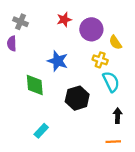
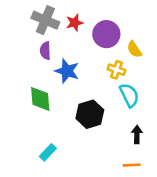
gray cross: (21, 22) -> (45, 20), moved, size x1.5
purple semicircle: (12, 44) -> (45, 51), moved

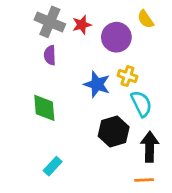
yellow semicircle: (134, 49) -> (146, 19), moved
blue star: (67, 71) -> (97, 84), moved
black hexagon: (90, 114) -> (114, 131), moved
black arrow: (137, 135) -> (150, 147), size x1.5

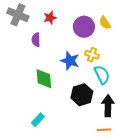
yellow semicircle: (146, 19) -> (105, 23), moved
gray cross: (50, 22) -> (18, 15), moved
red star: (82, 25) -> (50, 18), moved
green diamond: (44, 108) -> (44, 79), moved

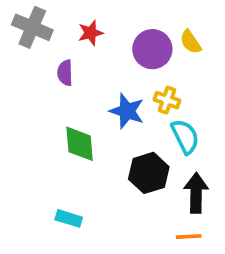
cyan rectangle: (38, 120) -> (69, 218), turned 64

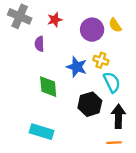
cyan rectangle: (69, 218) -> (42, 132), size x1.5

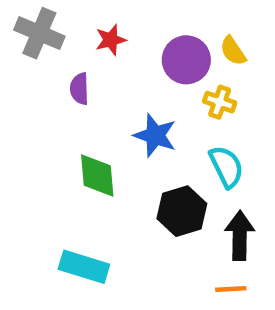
yellow cross: (101, 60) -> (220, 102), moved

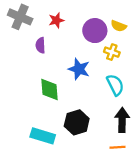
yellow semicircle: (233, 51) -> (119, 26), turned -35
black hexagon: (182, 211) -> (77, 122), moved

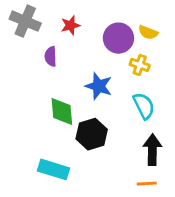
black hexagon: (77, 122) -> (92, 134), moved

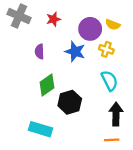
purple semicircle: (51, 56) -> (39, 52), moved
blue star: (99, 86) -> (75, 52), moved
green diamond: (62, 112) -> (47, 85), turned 60

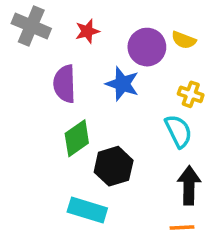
yellow cross: (106, 49) -> (191, 94), moved
purple semicircle: (39, 52) -> (65, 84), size x1.5
cyan rectangle: (41, 129) -> (87, 210), moved

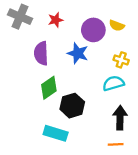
cyan semicircle: (178, 131) -> (113, 83), turned -80

